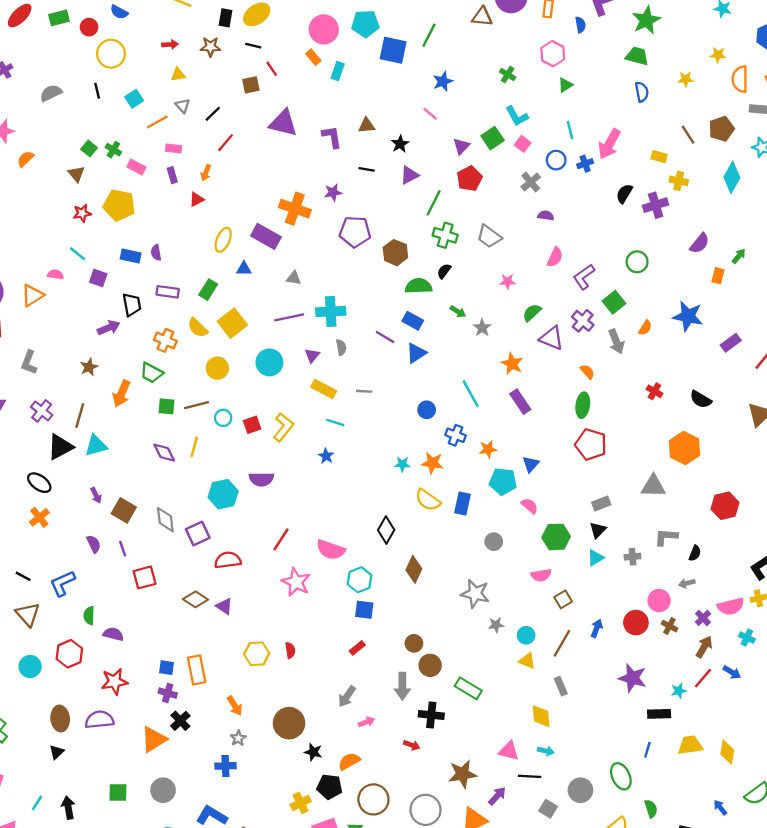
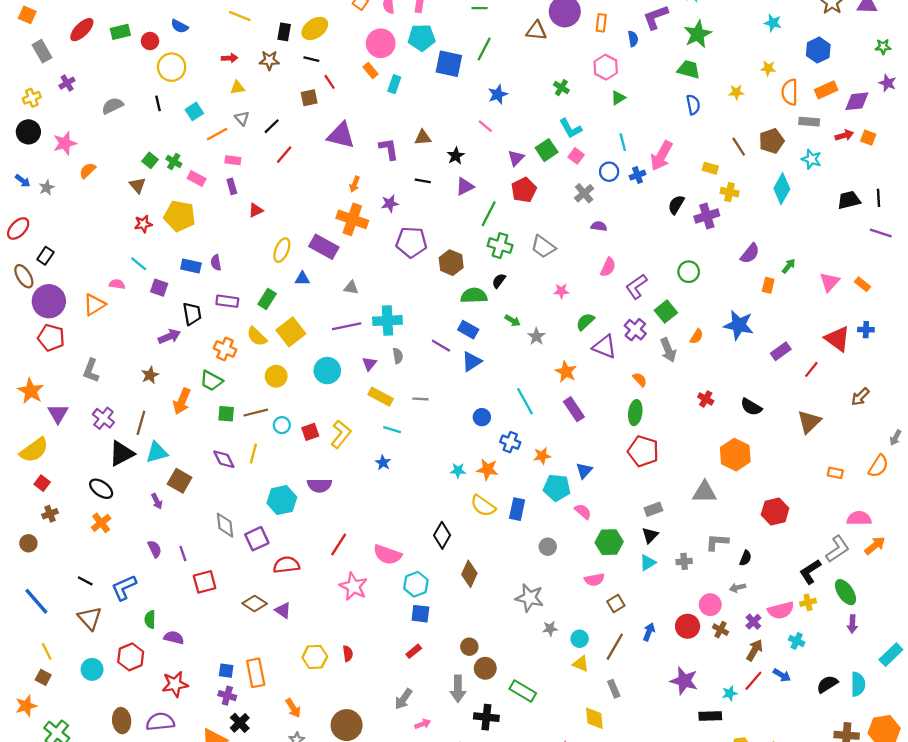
orange arrow: (206, 173) -> (355, 184), moved
brown square: (124, 510) -> (180, 481), moved

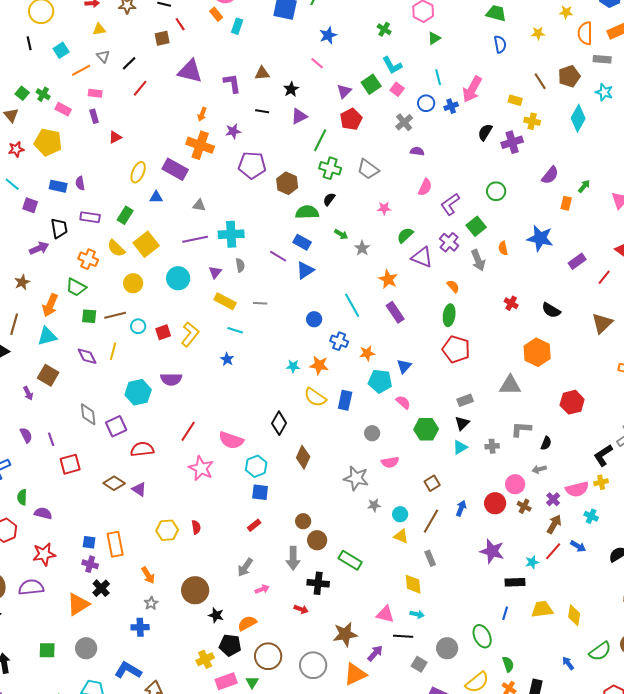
orange semicircle: (697, 336) -> (503, 248), turned 136
cyan triangle: (157, 452) -> (47, 336), moved
pink semicircle: (594, 580) -> (390, 462), moved

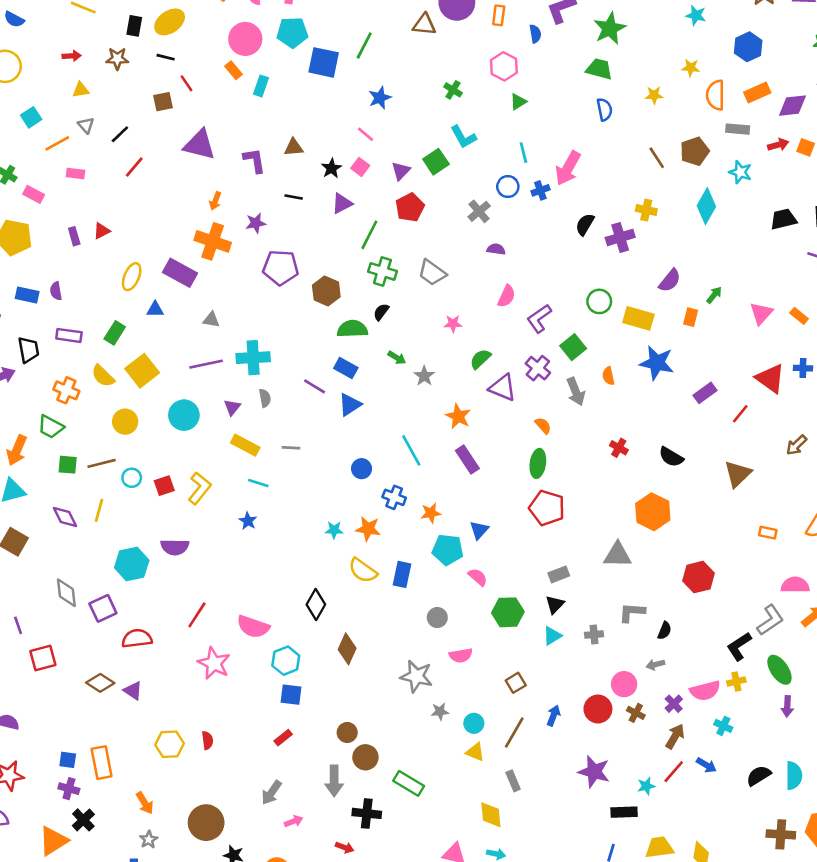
pink square: (397, 89) -> (360, 167), moved
yellow rectangle: (515, 100) -> (638, 318), moved, size x1.6
purple rectangle: (94, 116) -> (74, 236), moved

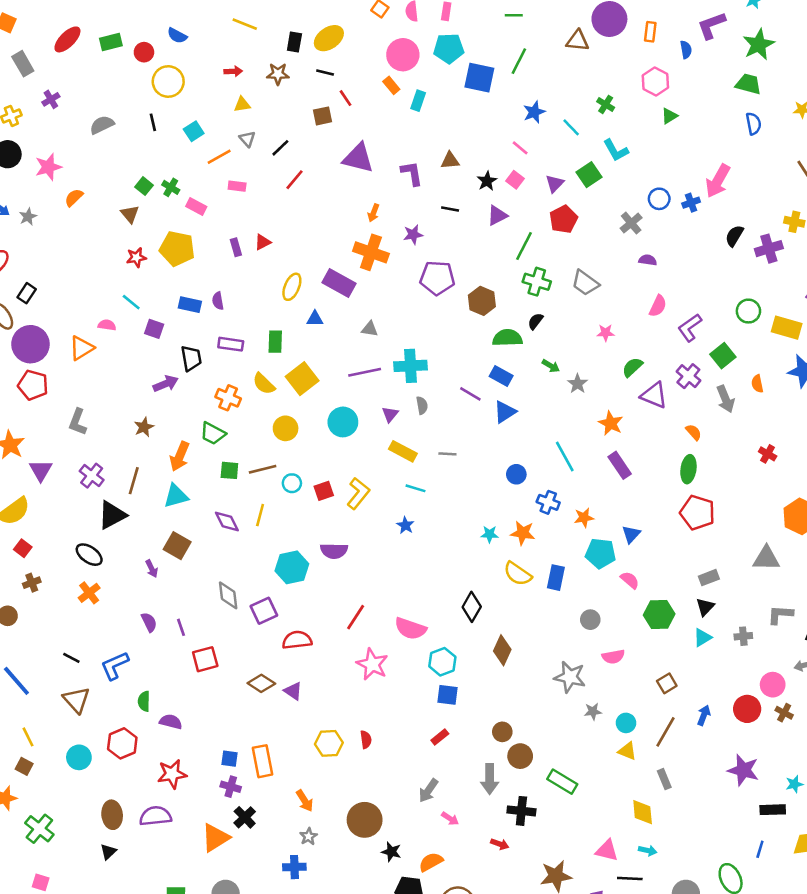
cyan line: (523, 153) -> (571, 127), moved, turned -30
green rectangle: (115, 333) -> (275, 342), turned -30
pink arrow: (294, 821) -> (450, 819), turned 54

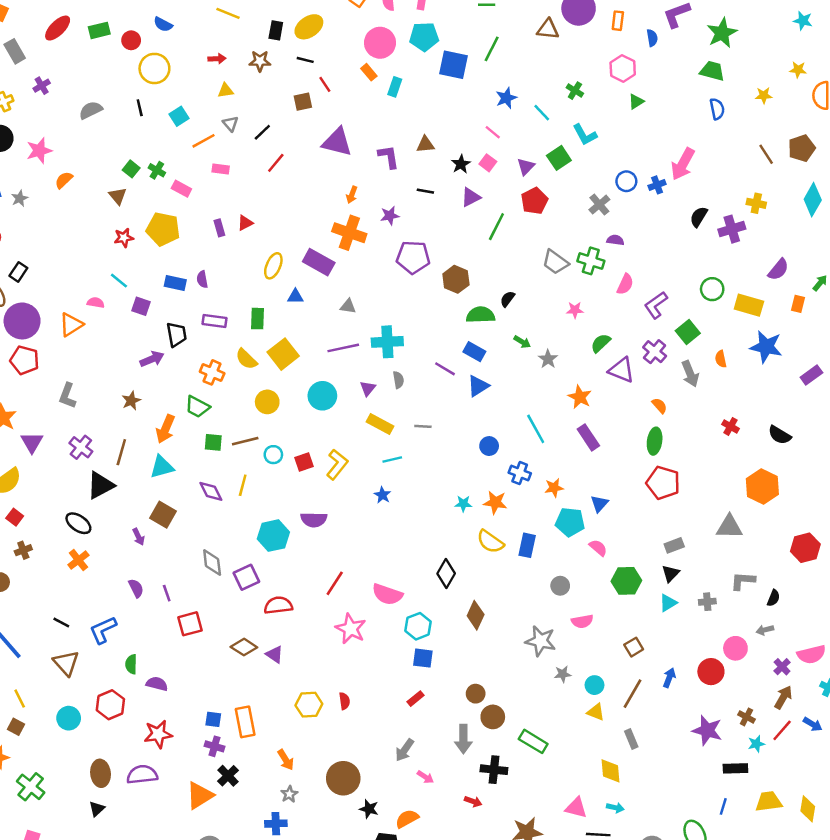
green cross: (537, 282) -> (591, 261), moved
cyan line: (416, 488) -> (392, 460), turned -30
brown cross: (784, 713) -> (747, 717), moved

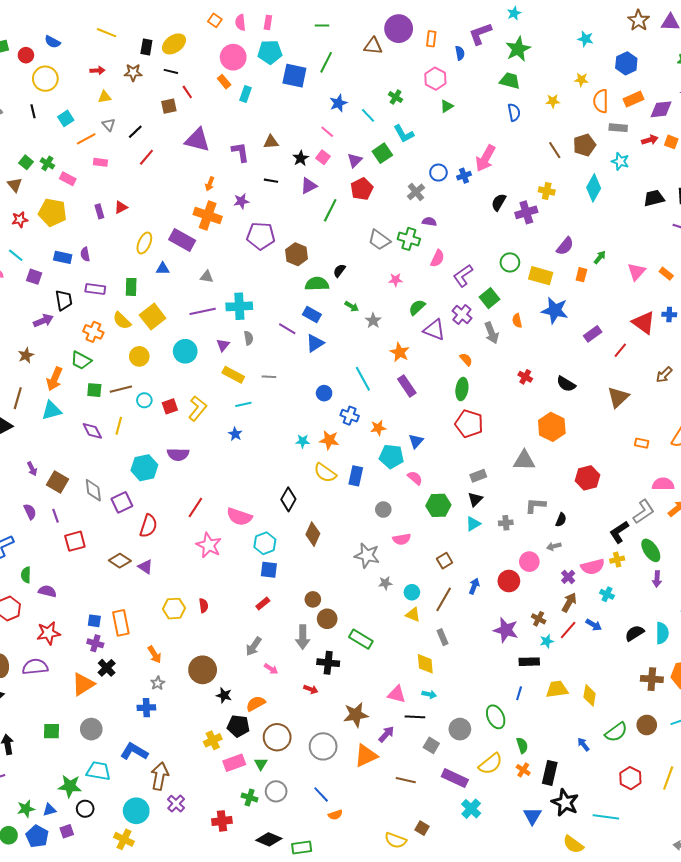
brown square: (163, 515) -> (58, 482), moved
red semicircle: (278, 605) -> (148, 526), turned 115

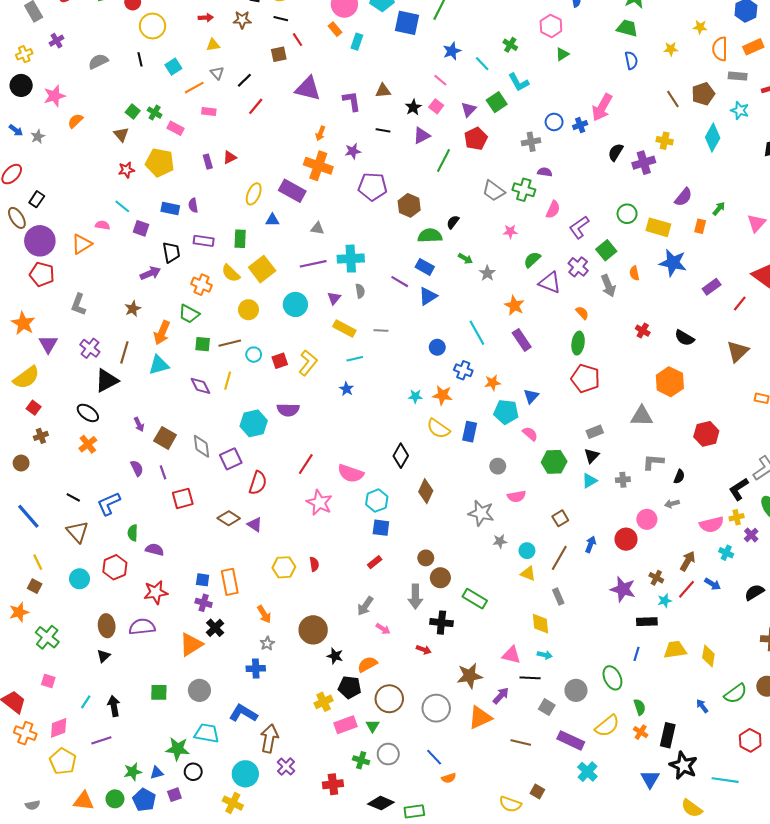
gray cross: (416, 192) -> (531, 142), turned 30
purple cross: (568, 577) -> (751, 535), moved

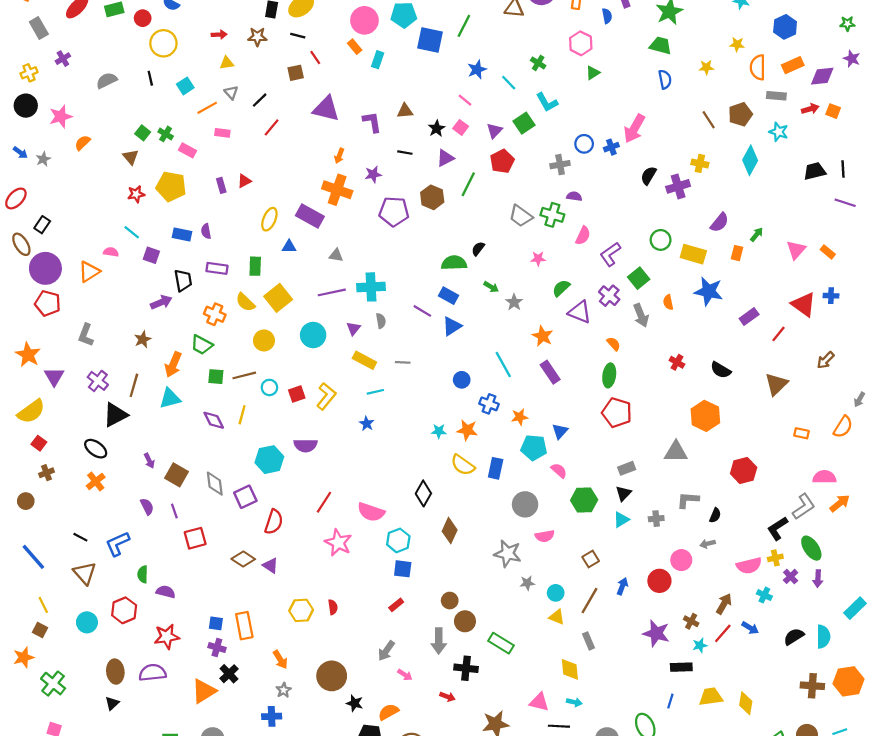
brown hexagon: (409, 205) -> (432, 197), moved
gray circle: (498, 466) -> (525, 504), size x1.5

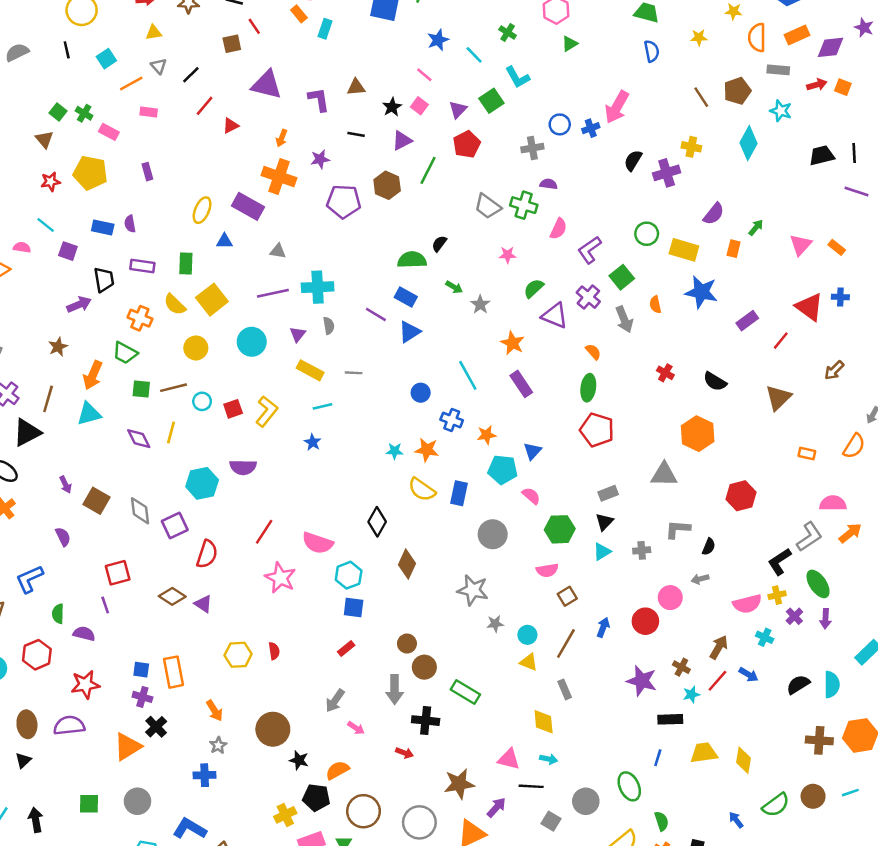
red triangle: (244, 181) -> (231, 126), moved
purple line: (174, 511) -> (105, 605), moved
pink semicircle: (545, 536) -> (547, 570), moved

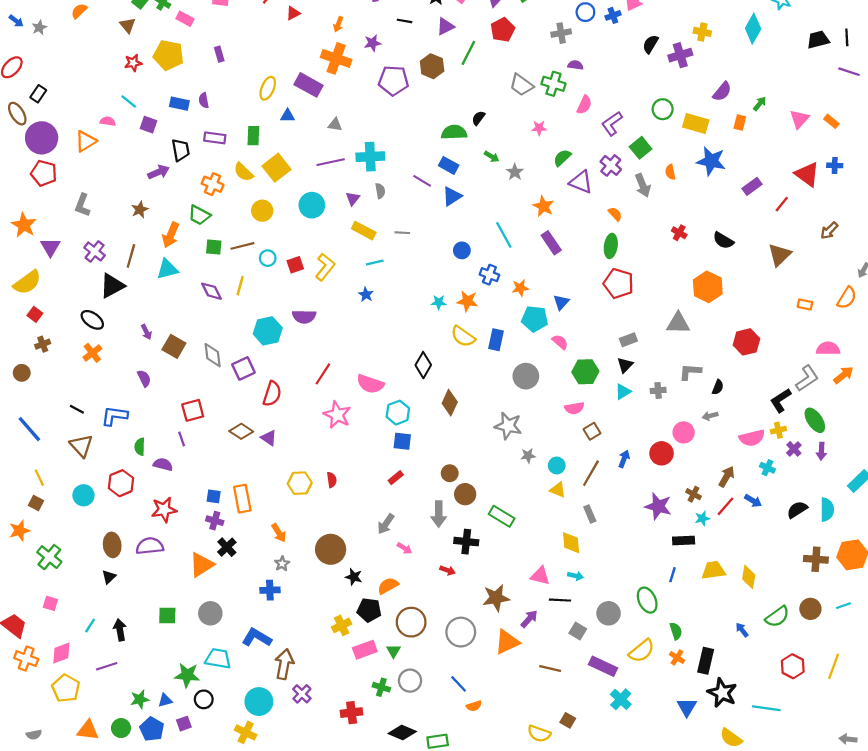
blue L-shape: (29, 579) -> (114, 416), turned 32

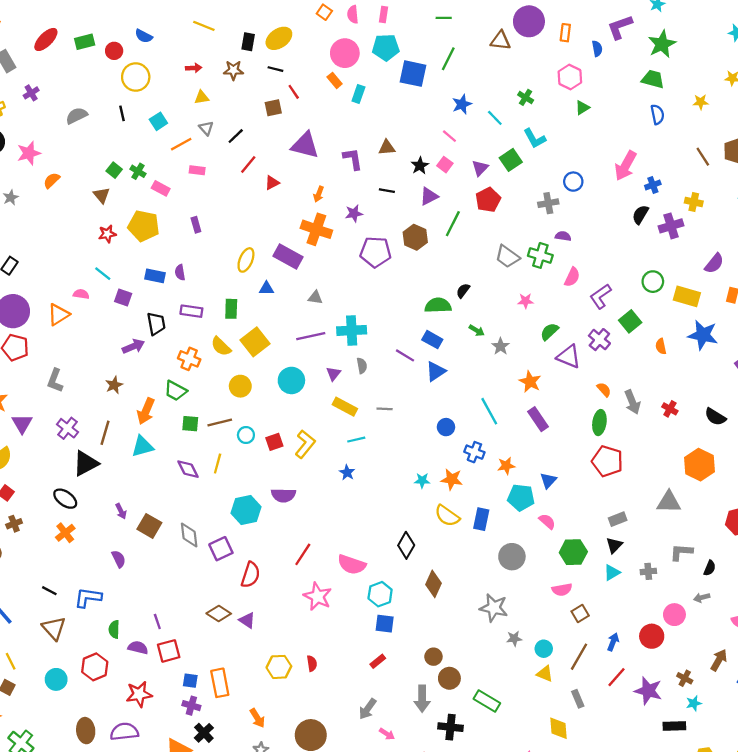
blue cross: (613, 15) -> (653, 185), moved
gray arrow: (643, 185) -> (632, 402), moved
red square: (193, 410) -> (169, 651), moved
red line: (725, 506) -> (616, 677), moved

